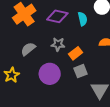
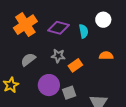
gray square: (81, 71) -> (69, 93), moved

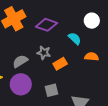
cyan semicircle: (84, 31) -> (75, 39), moved, turned -40
gray semicircle: (28, 60) -> (20, 61), moved
purple circle: (49, 85) -> (21, 84), moved

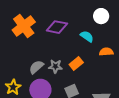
gray star: (44, 53) -> (55, 66), moved

